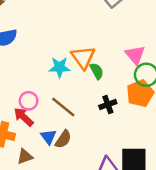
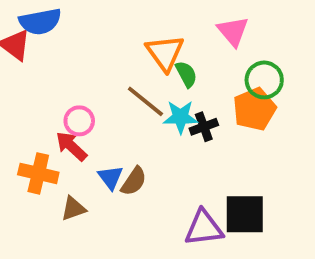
pink triangle: (135, 55) -> (233, 31), moved
cyan star: (60, 67) -> (180, 117), moved
brown line: (63, 107) -> (145, 101), moved

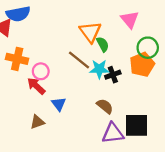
orange cross: (38, 173) -> (17, 59), moved
brown semicircle: (134, 181) -> (105, 106), moved, turned -84

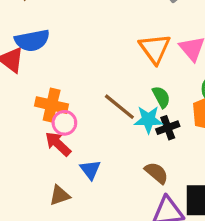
orange triangle: (90, 32) -> (155, 49), moved
green semicircle: (103, 44) -> (161, 97), moved
orange cross: (17, 59) -> (52, 105), moved

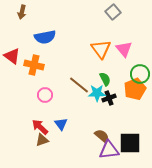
blue semicircle: (32, 41) -> (45, 37), moved
orange cross: (52, 105) -> (34, 65), moved
red arrow: (58, 144) -> (40, 127), moved
brown semicircle: (156, 173) -> (102, 136), moved

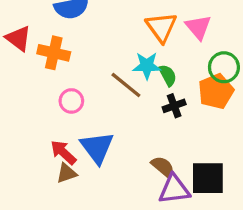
cyan star: (97, 93) -> (147, 66), moved
blue triangle: (61, 124) -> (97, 148), size x1.6

